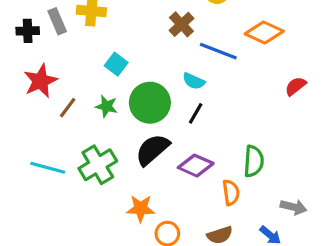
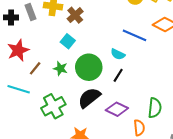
brown cross: (181, 24) -> (75, 15), moved
cyan line: (48, 168) -> (19, 89), moved

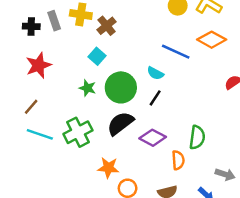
brown line: (35, 68) -> (31, 107), moved
cyan line: (19, 89) -> (40, 134), moved

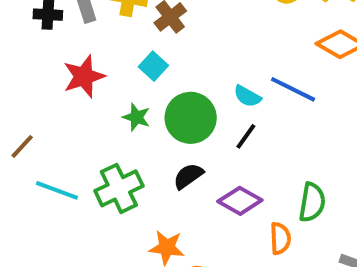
blue line: (176, 52) -> (293, 89), moved
red star: (38, 65) -> (84, 76), moved
brown line: (31, 107) -> (22, 146), moved
black semicircle: (120, 123) -> (188, 176), size x0.7

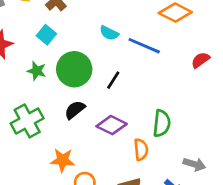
cyan semicircle: (247, 96) -> (109, 33), moved

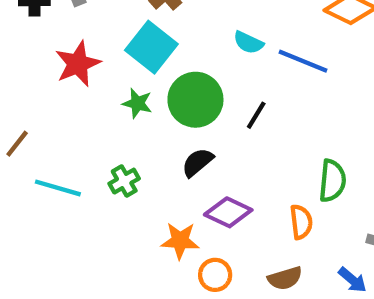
cyan square: (46, 35) -> (151, 47), size x1.6
green cross: (27, 121) -> (124, 181), size x0.6
purple diamond: (112, 125) -> (228, 212), moved

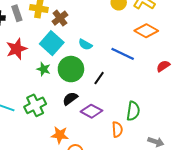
cyan semicircle: (248, 43) -> (85, 45), moved
green cross: (124, 181) -> (35, 105), size x1.5
purple diamond: (228, 212) -> (91, 111), moved

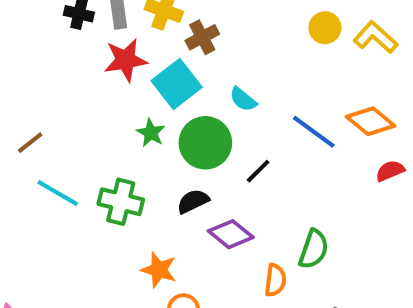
orange diamond: (146, 31) -> (371, 121), moved
red star: (17, 49) -> (126, 60), moved
green cross: (35, 105) -> (121, 202), turned 30

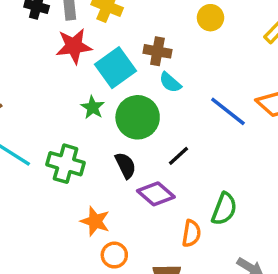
yellow circle: (325, 28) -> (210, 18), moved
brown cross: (202, 37) -> (157, 51), moved, turned 36
black line: (258, 171) -> (179, 156), moved
black semicircle: (193, 201) -> (126, 165), turned 88

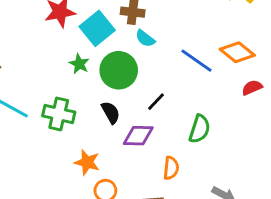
purple diamond: (156, 194) -> (138, 136), turned -36
green semicircle: (224, 209) -> (200, 129), moved

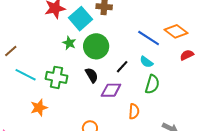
cyan semicircle: (145, 38) -> (146, 62), moved
orange star: (87, 162) -> (39, 108), moved, turned -30

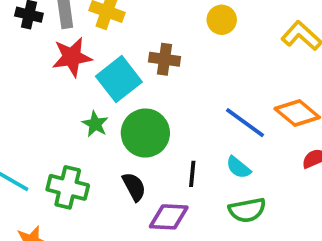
black line: (122, 67) -> (192, 174), turned -40
green semicircle: (152, 84) -> (247, 210), turned 60

